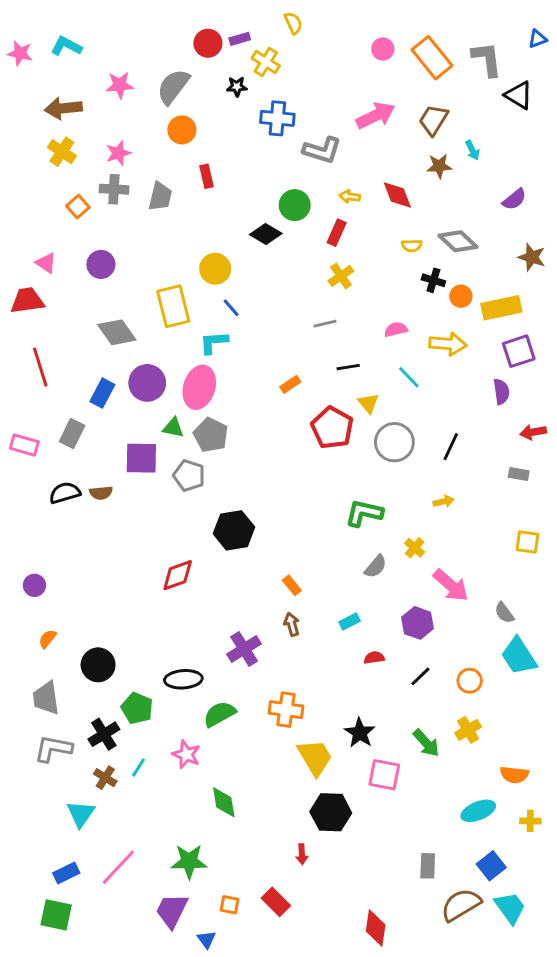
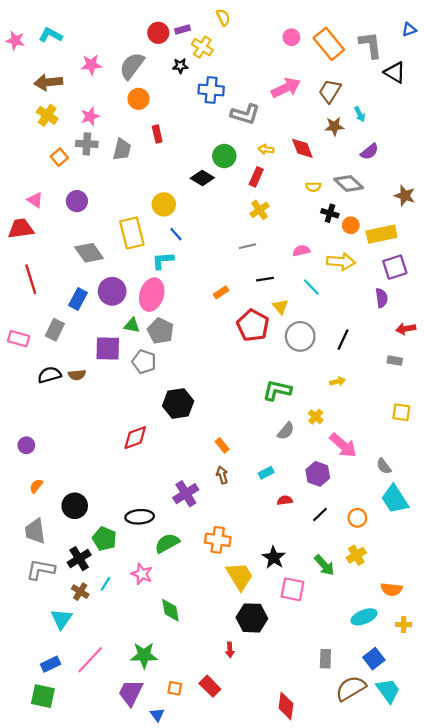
purple semicircle: (514, 199) -> (369, 152), moved

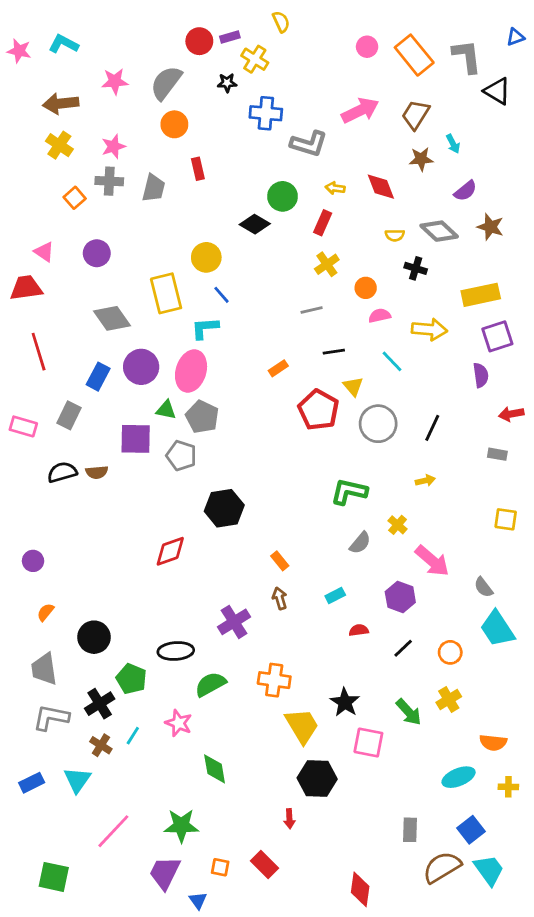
brown star: (405, 196) -> (490, 227), moved
orange circle: (351, 225) -> (366, 288), moved
blue rectangle: (51, 664) -> (32, 783), moved

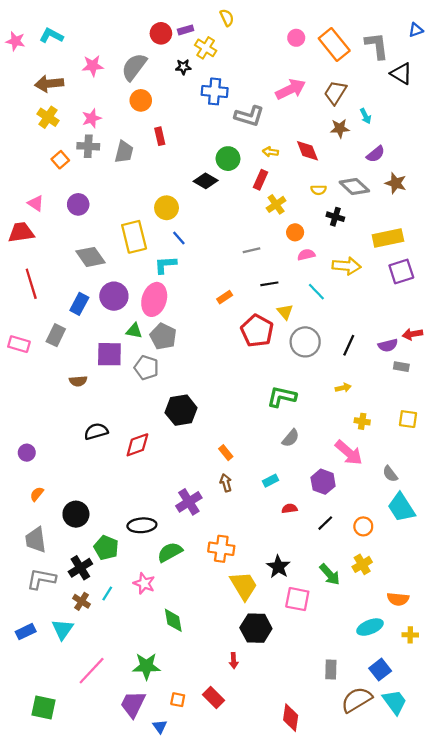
yellow cross: (327, 264) -> (276, 204), moved
purple semicircle: (481, 375) -> (388, 345), moved, turned 84
black semicircle: (62, 472) -> (96, 431), moved
yellow cross: (398, 525) -> (362, 421), moved, turned -32

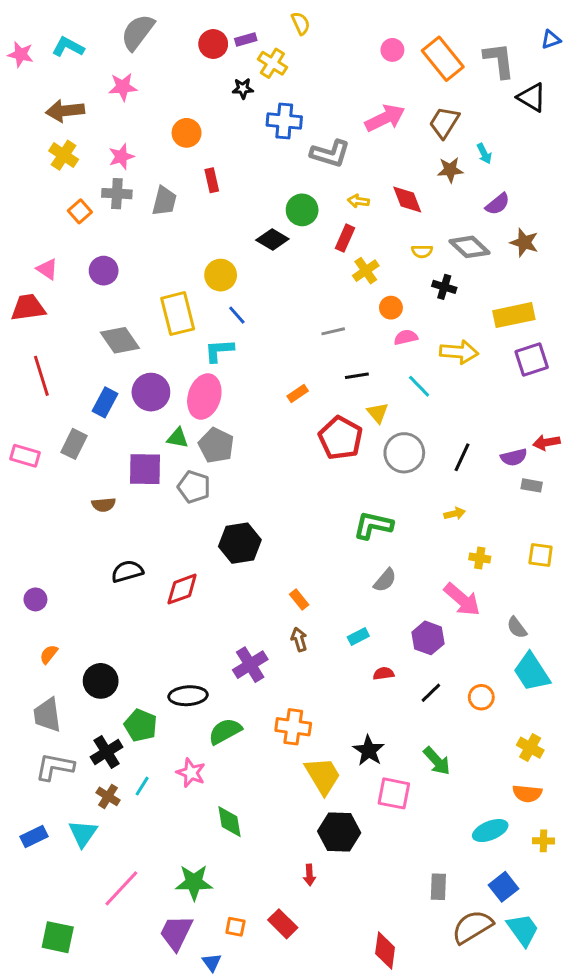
gray semicircle: (134, 67) -> (138, 32), moved
yellow cross: (362, 564) -> (530, 748), moved, turned -30

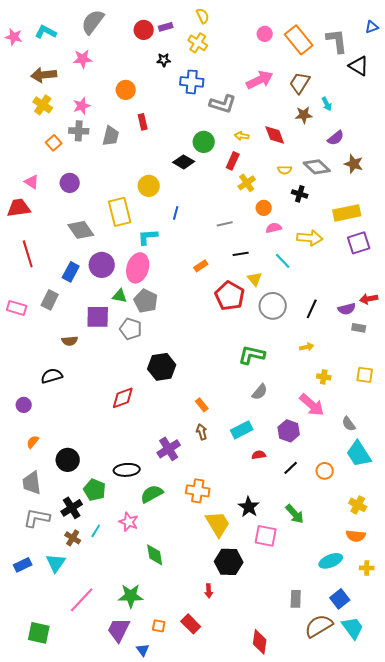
yellow cross: (272, 63) -> (198, 43), moved
blue line: (237, 315) -> (176, 213), moved, turned 56
black semicircle: (127, 571) -> (52, 376), moved
cyan rectangle: (358, 636) -> (242, 430), size x1.5

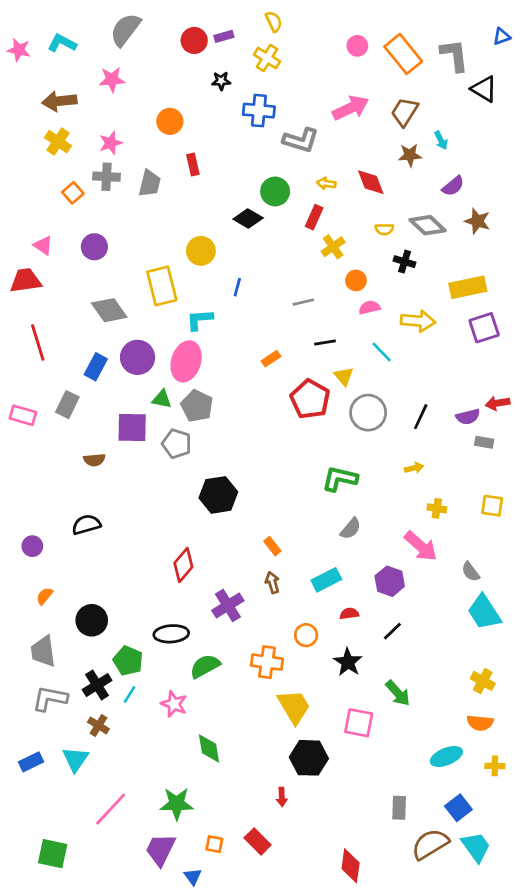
black semicircle: (52, 376) -> (86, 525), moved
red diamond: (123, 398) -> (183, 565), moved, turned -30
orange circle: (325, 471) -> (306, 635), moved
black star: (249, 507) -> (348, 662), moved
cyan line: (96, 531) -> (129, 694), moved

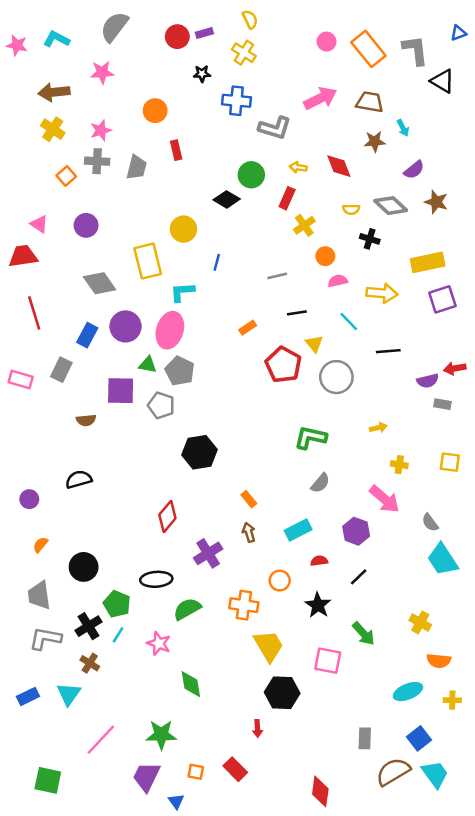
brown trapezoid: (405, 112) -> (370, 102), turned 68
black line: (421, 417) -> (388, 351), moved, turned 60
yellow cross: (483, 681) -> (420, 622), moved

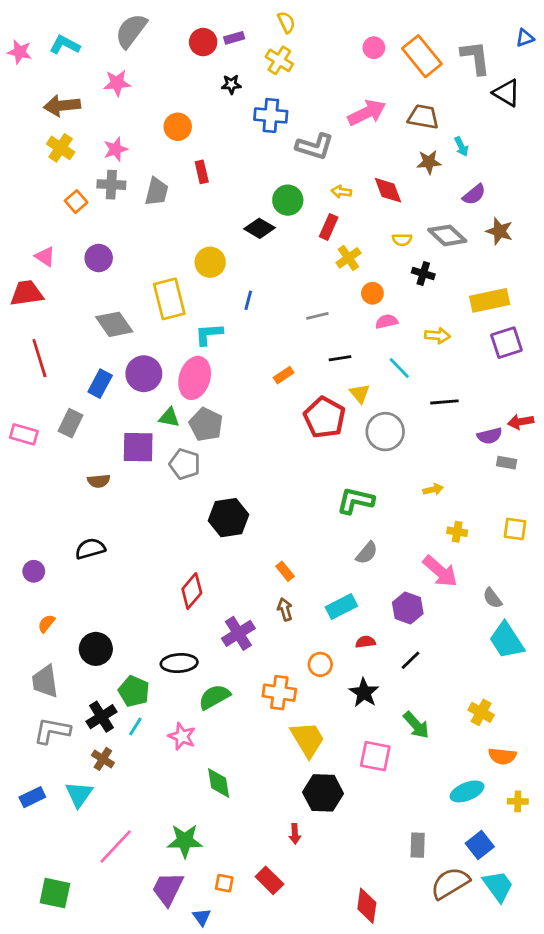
yellow arrow: (382, 293) -> (437, 336), size x0.7

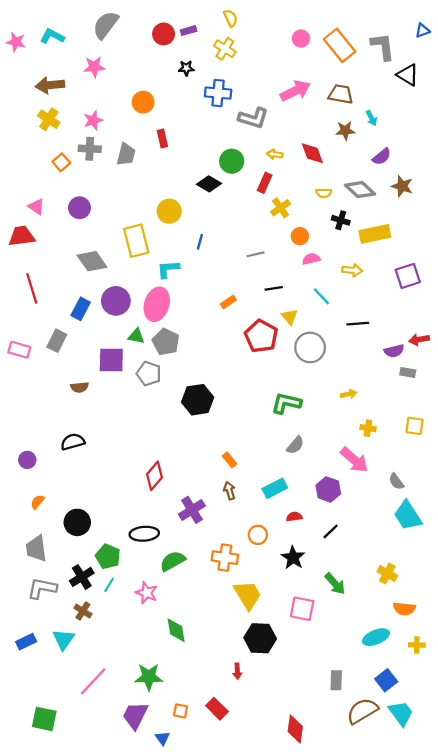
yellow rectangle: (490, 300) -> (375, 234), moved
black hexagon: (229, 518) -> (198, 400), moved

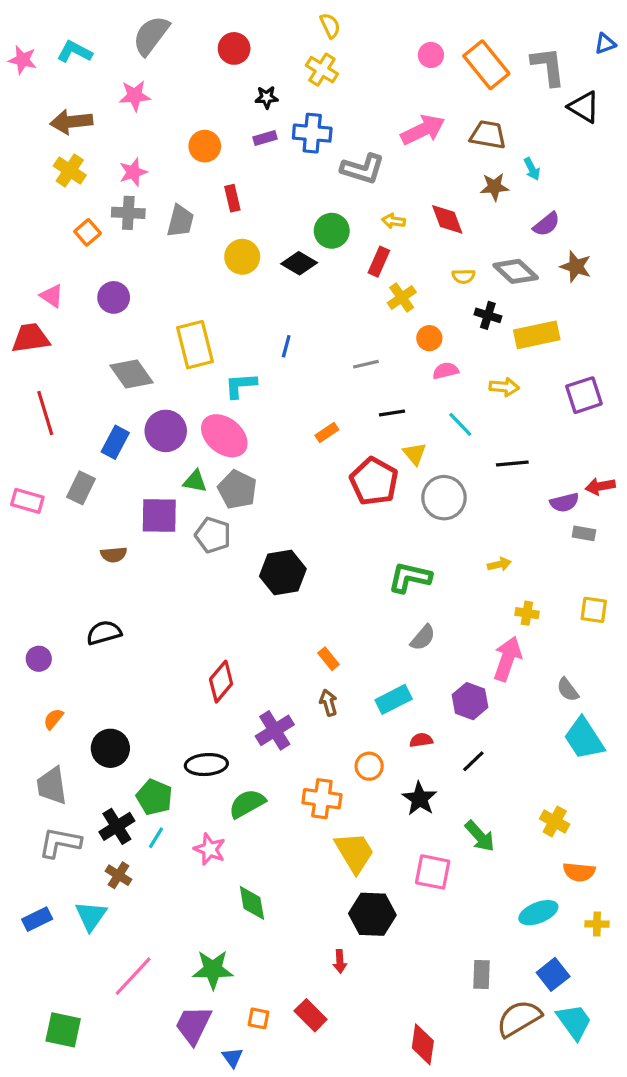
purple rectangle: (189, 31) -> (265, 138), moved
yellow circle: (169, 211) -> (242, 257), moved
pink ellipse: (157, 304) -> (224, 436), turned -68
pink arrow: (354, 460) -> (507, 659), turned -112

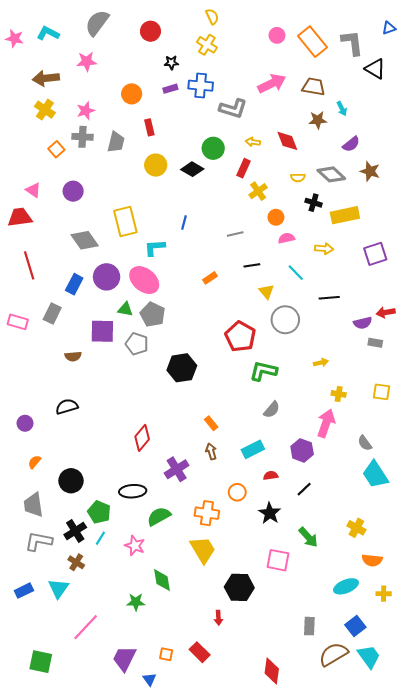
red pentagon: (374, 481) -> (240, 336), moved
yellow trapezoid: (354, 852) -> (203, 550), moved
green star: (213, 970) -> (136, 602), moved, size x0.7

